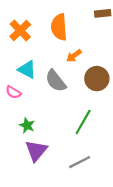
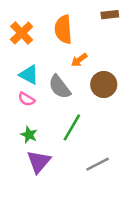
pink semicircle: (13, 92) -> (27, 99), moved
green line: (83, 122) -> (72, 127), moved
gray line: (80, 162) -> (98, 164), moved

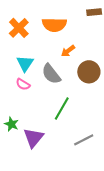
orange semicircle: (63, 29) -> (54, 25), turned -85
cyan triangle: (29, 75) -> (25, 63), turned 36
green star: (29, 135) -> (11, 124), moved

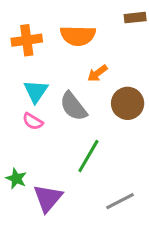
orange cross: (19, 28) -> (27, 40), turned 36

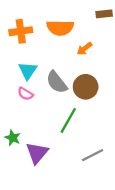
orange arrow: (97, 73) -> (84, 49), moved
brown circle: (128, 103) -> (86, 87), moved

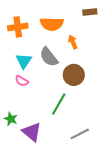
orange arrow: (84, 49) -> (73, 42), turned 104
gray semicircle: (57, 82) -> (49, 57), moved
purple triangle: (37, 153) -> (32, 132), turned -30

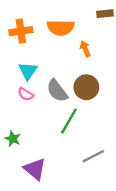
gray semicircle: (49, 57) -> (57, 91), moved
purple triangle: (32, 132) -> (35, 169), moved

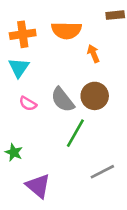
cyan triangle: (28, 71) -> (19, 68), moved

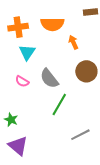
cyan triangle: (19, 68) -> (27, 52), moved
brown circle: (95, 96) -> (86, 71), moved
purple triangle: (38, 186) -> (18, 146), moved

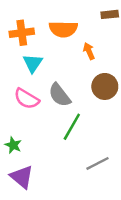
pink semicircle: (22, 81) -> (27, 99), size x1.5

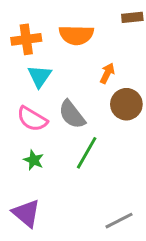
orange arrow: (89, 51) -> (107, 73), moved, turned 49
green star: (13, 145) -> (34, 160), moved
gray line: (97, 163) -> (119, 221), moved

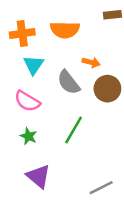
orange arrow: (107, 73) -> (91, 62), turned 78
gray semicircle: (72, 115) -> (69, 82), moved
purple triangle: (26, 213) -> (39, 176), moved

